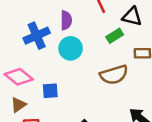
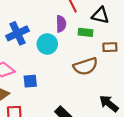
purple semicircle: (66, 20) -> (61, 24), moved
green rectangle: (115, 36) -> (86, 32), turned 40

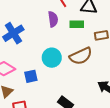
cyan circle: (47, 44) -> (52, 58), moved

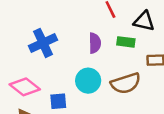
purple semicircle: (53, 19) -> (95, 43), moved

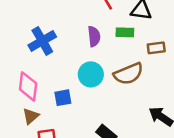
pink diamond: (25, 87) -> (28, 86), turned 64

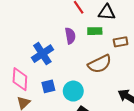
blue cross: (42, 41) -> (42, 54), moved
cyan circle: (91, 74) -> (73, 91), moved

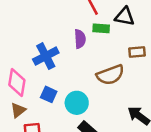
green rectangle: (95, 31) -> (101, 28), moved
blue square: (48, 86) -> (49, 94), turned 32

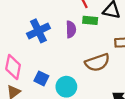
blue cross: (46, 56) -> (38, 31), moved

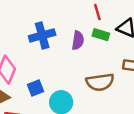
blue square: (41, 78) -> (35, 88), turned 32

